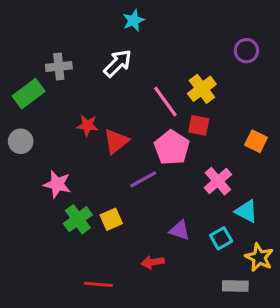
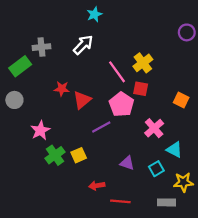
purple circle: (246, 51) -> (187, 32), moved
pink star: (57, 184) -> (40, 130), turned 30
yellow star: (259, 257) -> (183, 182), turned -30
red arrow: (153, 262) -> (97, 186), moved
red line: (99, 284) -> (120, 201), moved

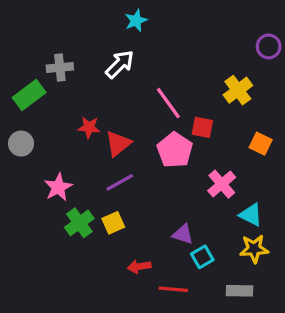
yellow cross: (143, 63) -> (238, 90), moved
purple line: (101, 127) -> (120, 182), moved
cyan square: (156, 169) -> (202, 257), moved
yellow star: (183, 182) -> (254, 249), moved

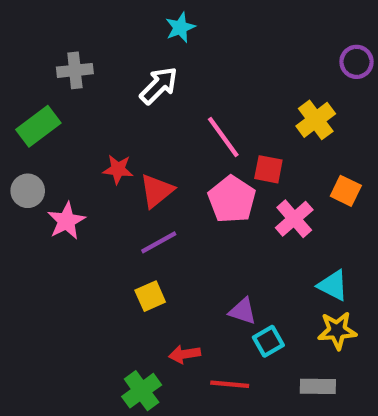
gray cross: (60, 67) -> (75, 70), moved
pink cross: (222, 184) -> (294, 219), moved
pink star: (58, 187) -> (66, 221), moved
green cross: (79, 223) -> (142, 391), moved

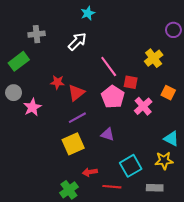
cyan triangle: (333, 285) -> (171, 139), moved
yellow square: (150, 296) -> (73, 144), size x1.5
purple triangle: (243, 311) -> (108, 134), moved
cyan square: (268, 341) -> (131, 166), size x1.5

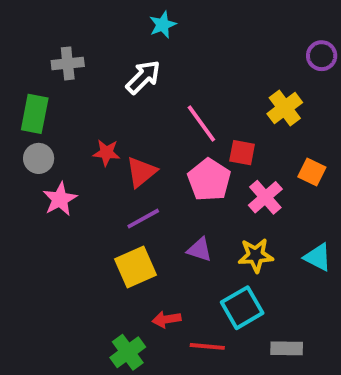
green rectangle: (19, 61) -> (35, 114), turned -42
gray circle: (14, 93) -> (39, 158), moved
yellow star: (164, 161) -> (256, 255), moved

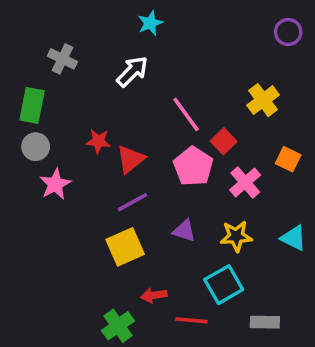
purple circle: (322, 56) -> (288, 32), moved
gray cross: (68, 63) -> (62, 59), turned 32
red square: (242, 153) -> (224, 141), turned 35

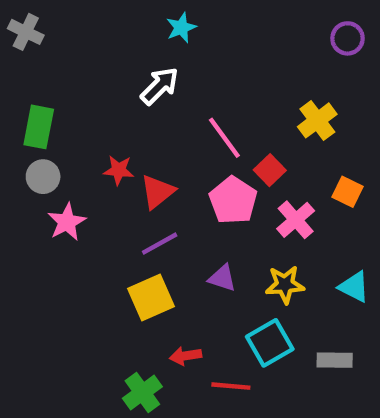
gray cross: (62, 59) -> (26, 32), moved
gray rectangle: (265, 322) -> (335, 360), moved

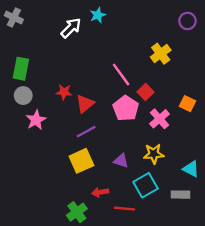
white arrow: (160, 86) -> (71, 28), moved
yellow cross: (317, 120) -> (161, 54), moved
purple triangle: (222, 278) -> (121, 161), moved
cyan triangle: (354, 287) -> (191, 169), moved

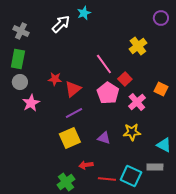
gray cross: (14, 17) -> (21, 31), moved
cyan square: (146, 185) -> (131, 176), moved, turned -35

